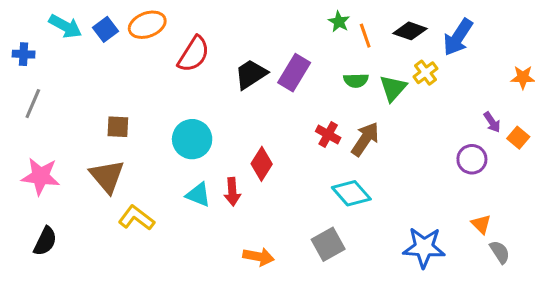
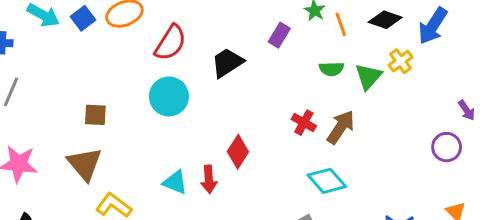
purple rectangle: (294, 73) -> (279, 35), moved, size x0.7
cyan circle: (192, 139) -> (169, 96), moved

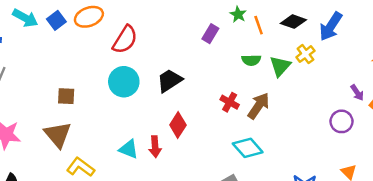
black trapezoid: (227, 63) -> (170, 81), moved

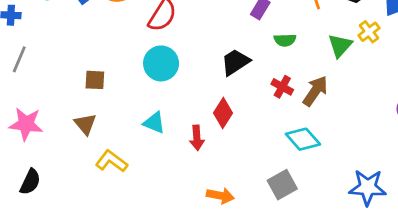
green semicircle: (251, 60) -> (285, 40), moved
black trapezoid: (170, 81) -> (235, 62), moved
brown triangle: (58, 135) -> (85, 124), size x0.7
cyan triangle: (129, 149) -> (154, 123), moved

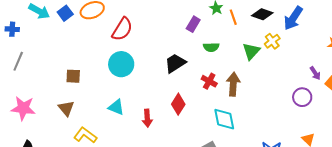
brown arrow: (315, 91) -> (233, 84), turned -30
red diamond: (223, 113) -> (178, 104), moved
cyan diamond: (303, 139) -> (224, 119), turned 30

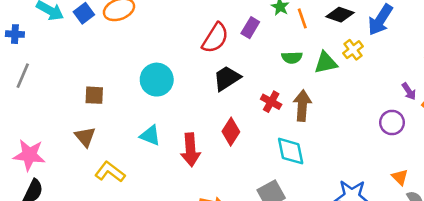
red semicircle: (122, 29) -> (215, 38), moved
green semicircle: (211, 47) -> (292, 57), moved
green triangle: (251, 51) -> (326, 63), turned 36
pink star: (23, 108) -> (29, 155), moved
red arrow: (147, 118) -> (190, 150), size x1.4

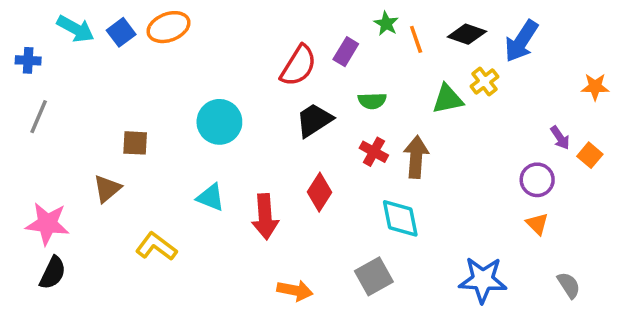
green semicircle: (292, 57) -> (372, 101), moved
brown triangle: (85, 137) -> (107, 189), moved, turned 30
orange triangle: (400, 177) -> (537, 224), moved

